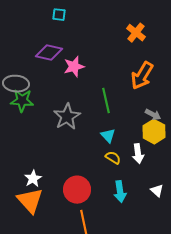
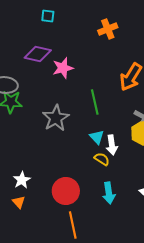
orange cross: (136, 33) -> (108, 29), moved, turned 30
white arrow: (138, 154) -> (112, 145), moved
orange triangle: (30, 201) -> (19, 202), size x0.5

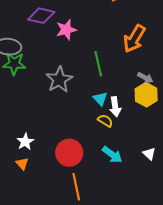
cyan arrow: (109, 193) -> (112, 155), turned -45

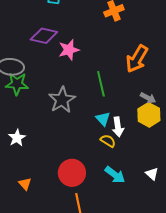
white star: (25, 142) -> (17, 138), moved

